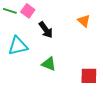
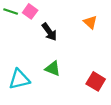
cyan triangle: (18, 46) -> (19, 79), moved
red square: (89, 76) -> (96, 81), turned 30

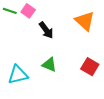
orange triangle: (90, 22) -> (85, 21), size x1.5
red square: (96, 81) -> (90, 67), moved

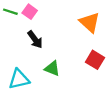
black arrow: (46, 30) -> (35, 40), moved
red square: (90, 67) -> (95, 60), moved

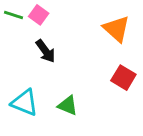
green triangle: (52, 68) -> (68, 105), moved
cyan triangle: (19, 79) -> (25, 103), turned 35

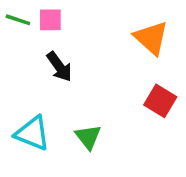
pink square: (39, 15) -> (50, 20), turned -36
green triangle: (68, 105) -> (88, 137), turned 30

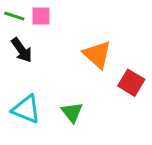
orange triangle: (151, 38) -> (97, 55), moved
black arrow: (59, 67) -> (22, 50), moved

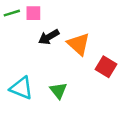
green line: (14, 16) -> (12, 13), turned -35
black arrow: (22, 50) -> (49, 37), moved, turned 96

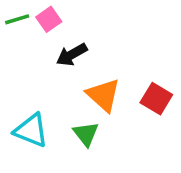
pink square: (33, 13) -> (49, 19), turned -35
orange triangle: (79, 44) -> (103, 95), moved

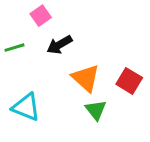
green line: (17, 19) -> (15, 48), moved
green triangle: (86, 134) -> (96, 110), moved

